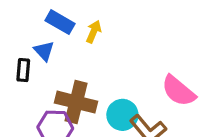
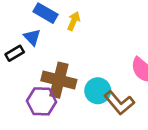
black rectangle: (23, 70) -> (15, 53), turned 54

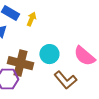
cyan circle: (98, 91) -> (49, 54), moved

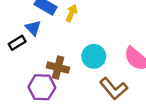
brown cross: (20, 63) -> (58, 67), size x0.7

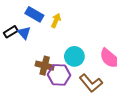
black rectangle: (17, 43) -> (11, 32), moved
purple hexagon: (42, 87) -> (59, 75), moved

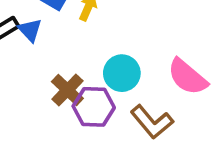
brown cross: (45, 66) -> (67, 90), turned 30

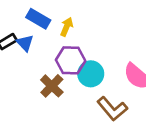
purple hexagon: (94, 107) -> (71, 60), moved

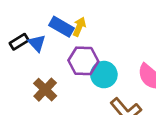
blue rectangle: (38, 19) -> (62, 27), moved
brown cross: (52, 86) -> (45, 90), moved

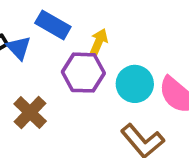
yellow arrow: (79, 27) -> (99, 42), moved
cyan circle: (104, 75) -> (135, 84), moved

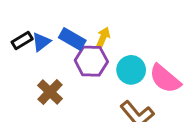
blue rectangle: (53, 25) -> (72, 39), moved
blue triangle: (19, 48) -> (41, 42), turned 36

